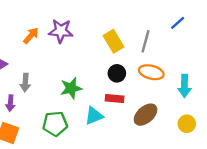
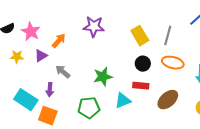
orange arrow: (31, 36) -> (59, 41), moved
gray arrow: (25, 83) -> (63, 72), turned 126

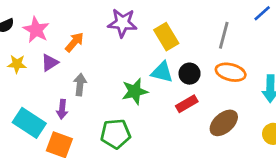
yellow rectangle: (140, 36) -> (166, 37), moved
gray arrow: (63, 72) -> (80, 85), turned 56
red rectangle: (141, 86) -> (187, 104), turned -35
cyan triangle: (123, 101) -> (162, 72), moved, turned 36

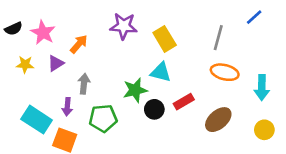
black circle: (190, 74) -> (154, 109), moved
green pentagon: (116, 134) -> (103, 118), moved

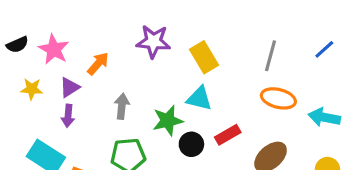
blue line: (254, 17) -> (324, 49), moved
gray arrow: (84, 84) -> (122, 106), moved
cyan arrow: (262, 88) -> (324, 117), turned 100
purple arrow: (67, 107) -> (68, 116), moved

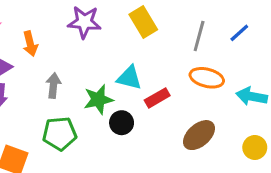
blue line: (324, 49) -> (239, 33), moved
yellow rectangle: (204, 57) -> (143, 22), moved
orange arrow: (98, 64) -> (30, 44), turned 125
red rectangle: (228, 135) -> (157, 98), moved

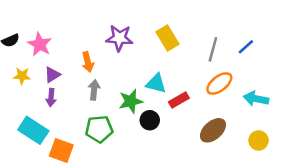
orange arrow: (30, 44) -> (88, 62), moved
orange ellipse: (207, 78) -> (219, 84), turned -52

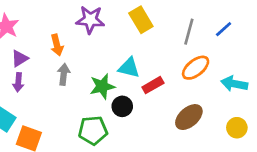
green pentagon: (99, 129) -> (93, 130), moved

